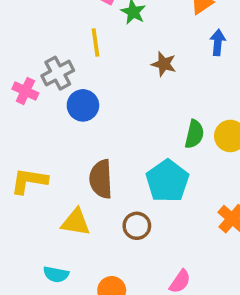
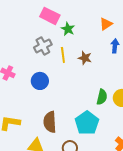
yellow line: (96, 42) -> (63, 55), moved
gray cross: (58, 73) -> (43, 46), moved

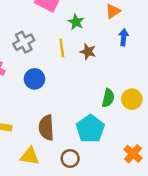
green star: (68, 29) -> (76, 22), moved
gray cross: (43, 46) -> (24, 42), moved

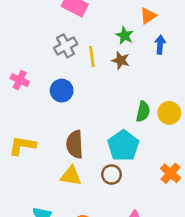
green star: (76, 22) -> (125, 35), moved
gray cross: (24, 42) -> (66, 46), moved
yellow triangle: (30, 156) -> (71, 176), moved
brown circle: (70, 158) -> (112, 175), moved

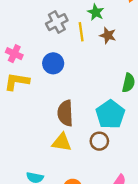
green star: (125, 35) -> (96, 12), moved
yellow L-shape: (22, 146) -> (17, 82), moved

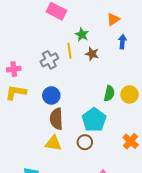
gray cross: (57, 22) -> (49, 60), moved
pink cross: (14, 54) -> (14, 69), turned -32
blue circle: (53, 63) -> (51, 95), moved

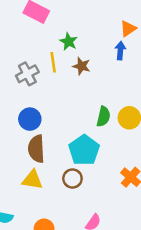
orange triangle: (113, 19) -> (128, 29), moved

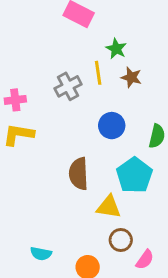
blue circle: (30, 119) -> (112, 126), moved
brown circle: (72, 179) -> (121, 240), moved
yellow triangle: (32, 180) -> (109, 207), moved

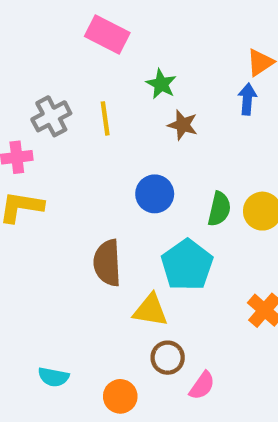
yellow line: (98, 73) -> (105, 118), moved
gray cross: (68, 86) -> (51, 116), moved

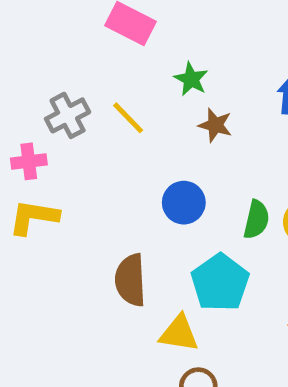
yellow line: (105, 118) -> (128, 118), turned -36

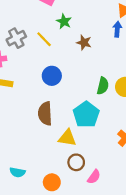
green star: (191, 79) -> (64, 21), moved
blue circle: (184, 203) -> (52, 76), moved

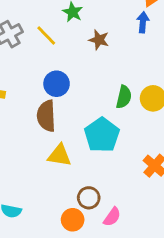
brown semicircle: (45, 114) -> (46, 116), moved
yellow triangle: (67, 138) -> (59, 155), moved
orange circle: (52, 182) -> (73, 220), moved

